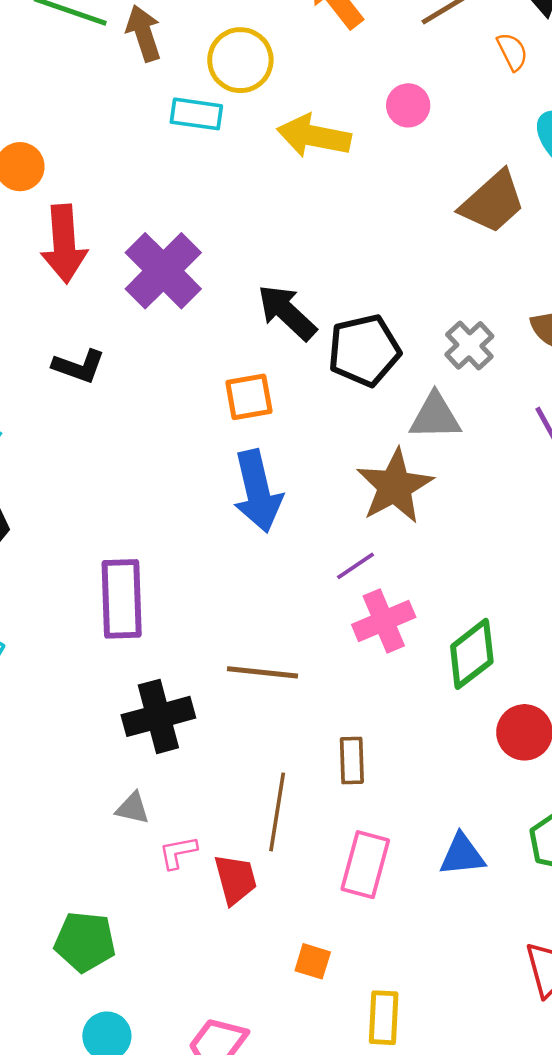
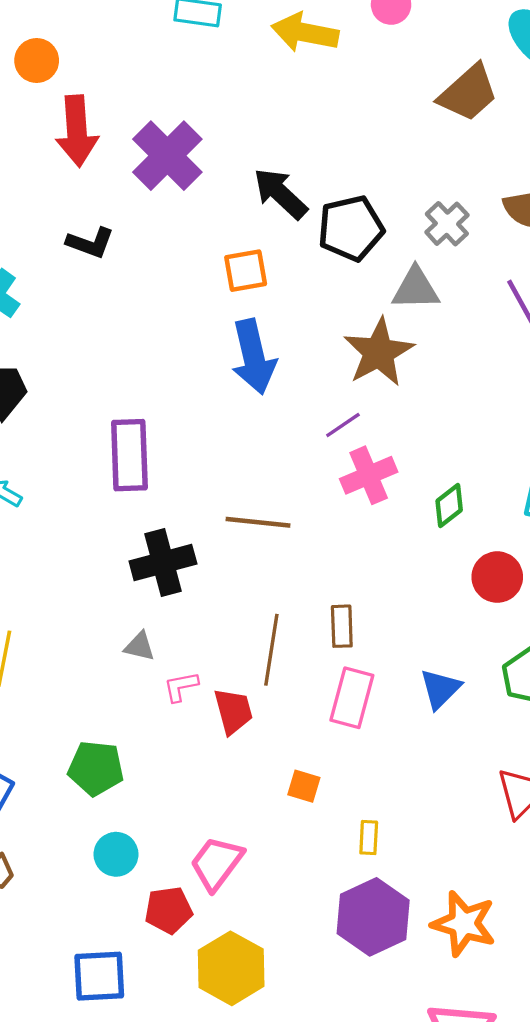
green diamond: (472, 654) -> (449, 505), size x0.7
brown rectangle: (352, 761) -> (342, 626), moved
blue triangle: (462, 855) -> (440, 689), turned -39
yellow rectangle: (384, 1018) -> (369, 838), size x0.7

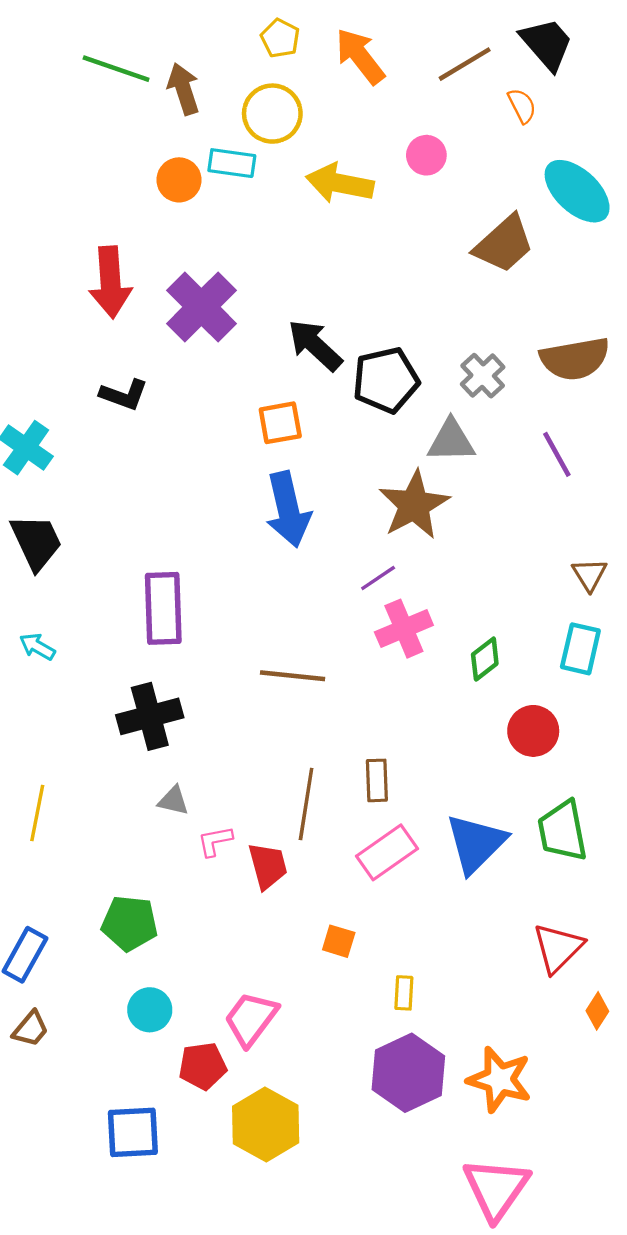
orange circle: (37, 61) -> (179, 180), moved
black cross: (163, 562) -> (150, 716), moved
blue triangle: (440, 689) -> (476, 843), size x1.5
pink rectangle: (352, 698) -> (387, 852), turned 40

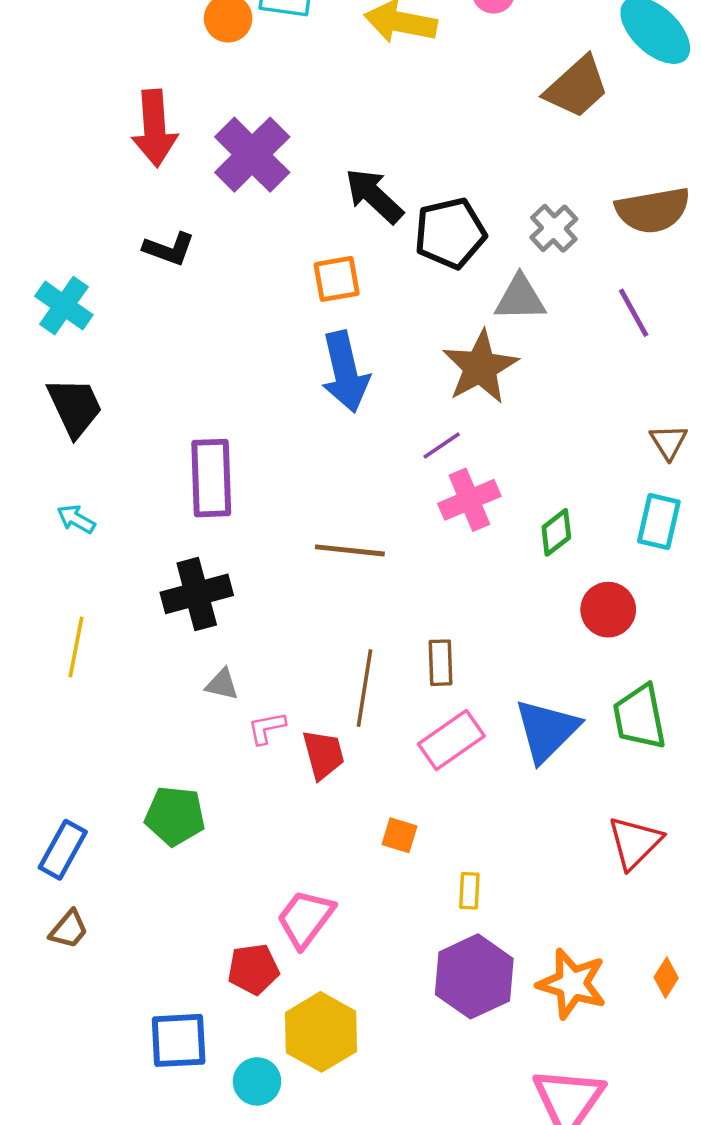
yellow line: (37, 813) -> (76, 647), moved
cyan circle: (150, 1010) -> (257, 1081), moved
orange diamond: (597, 1011) -> (666, 978), moved

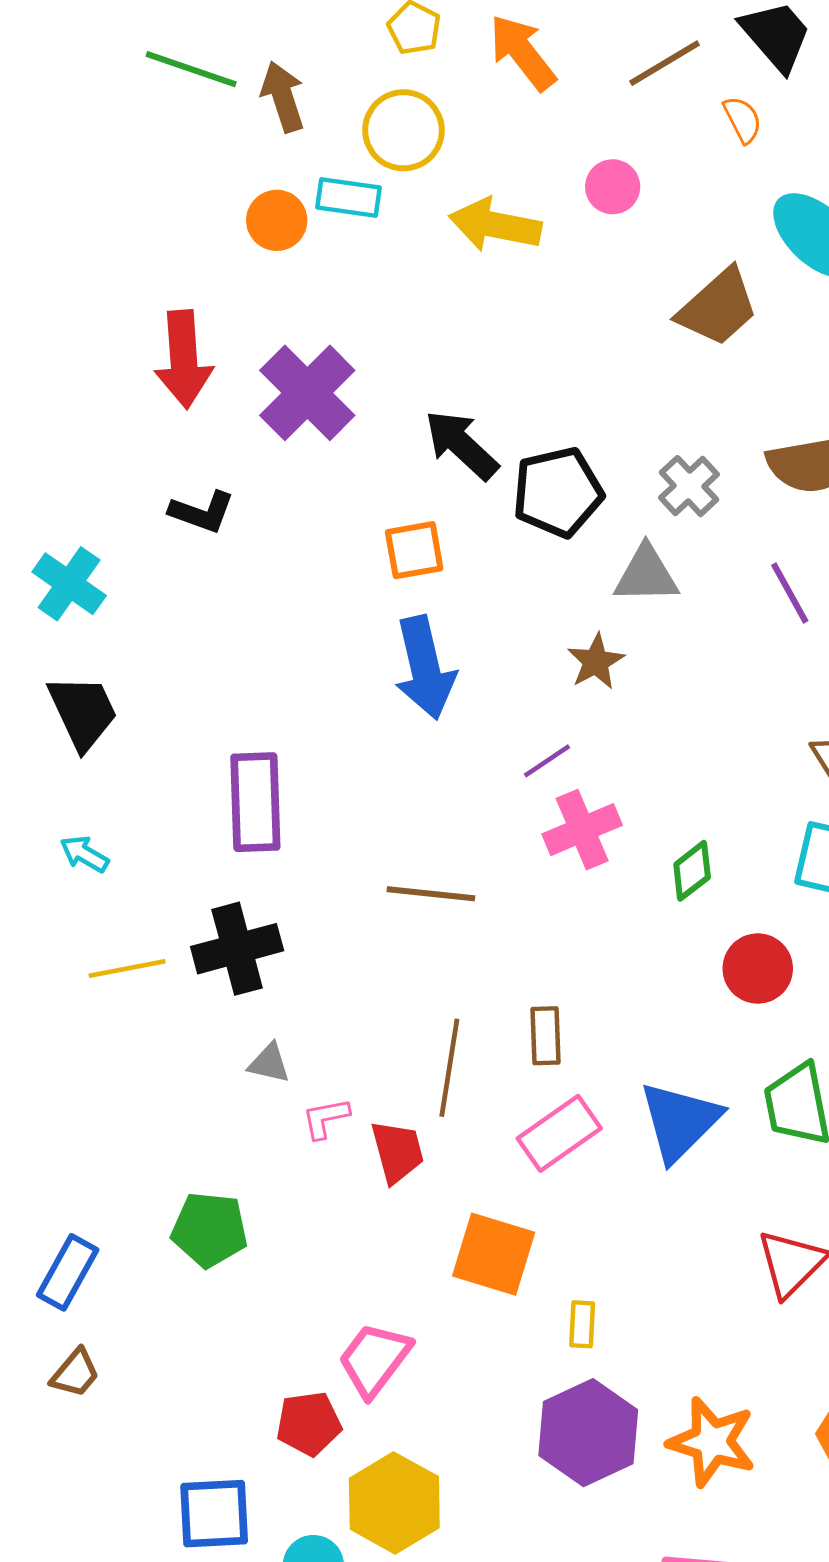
brown star: (480, 367) -> (596, 662), size x0.6
yellow line: (76, 647) -> (127, 969), moved, turned 68
orange square: (399, 835) -> (494, 1254), size x1.8

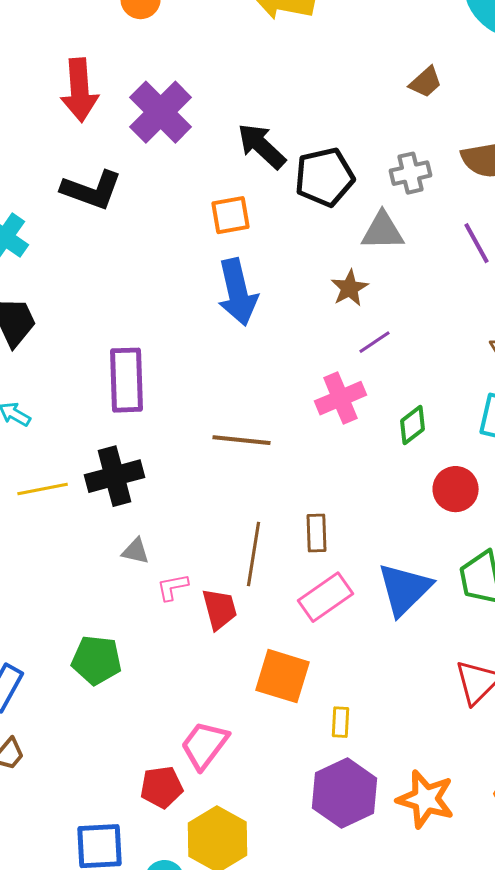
brown trapezoid: (718, 307) -> (426, 82), moved, size x0.6
gray cross: (689, 486) -> (411, 173), turned 30
black L-shape: (202, 512) -> (92, 190), size x1.4
purple line: (547, 761) -> (375, 342), moved

